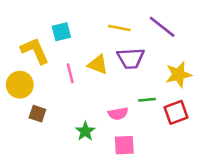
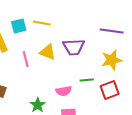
purple line: (162, 27) -> (112, 31), moved, turned -30
yellow line: (119, 28) -> (42, 23), moved

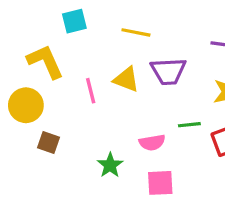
yellow line: (42, 23) -> (136, 32), moved
cyan square: (19, 26) -> (74, 21), moved

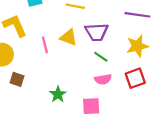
green line: (189, 125) -> (101, 57), moved, turned 40
pink semicircle: (152, 142) -> (103, 79), moved

